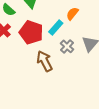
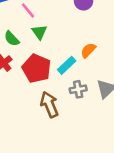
gray cross: (67, 46) -> (78, 89), turned 32

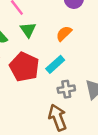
orange semicircle: (88, 50) -> (64, 34), moved
brown arrow: (49, 104) -> (58, 118), moved

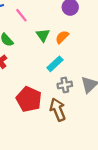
green triangle: (28, 30) -> (43, 35), moved
red pentagon: (24, 67) -> (29, 99), moved

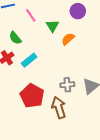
green triangle: (43, 35) -> (52, 26), moved
cyan rectangle: (55, 64) -> (29, 60), moved

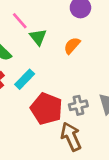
green triangle: (52, 26) -> (38, 37), moved
red pentagon: (32, 96) -> (46, 109), moved

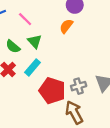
green triangle: (38, 37) -> (35, 41), moved
orange semicircle: (72, 46) -> (66, 26), moved

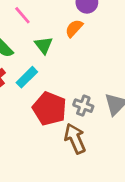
green triangle: (35, 41) -> (44, 45), moved
gray cross: (79, 86) -> (83, 106), turned 32

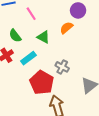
green triangle: (44, 45) -> (43, 37), turned -32
gray cross: (83, 106) -> (62, 67), moved

